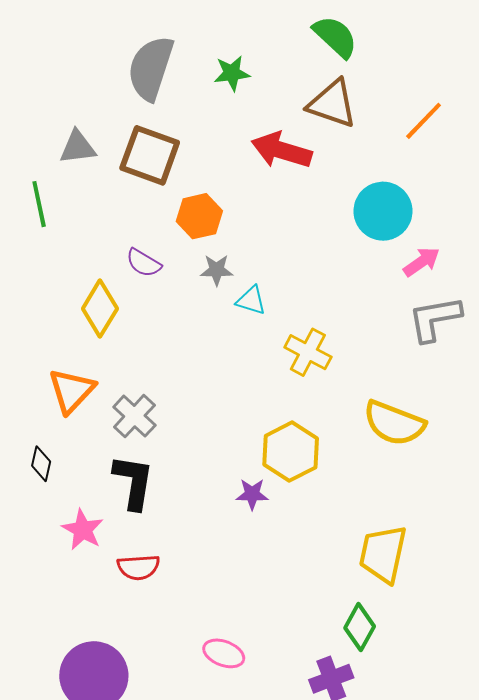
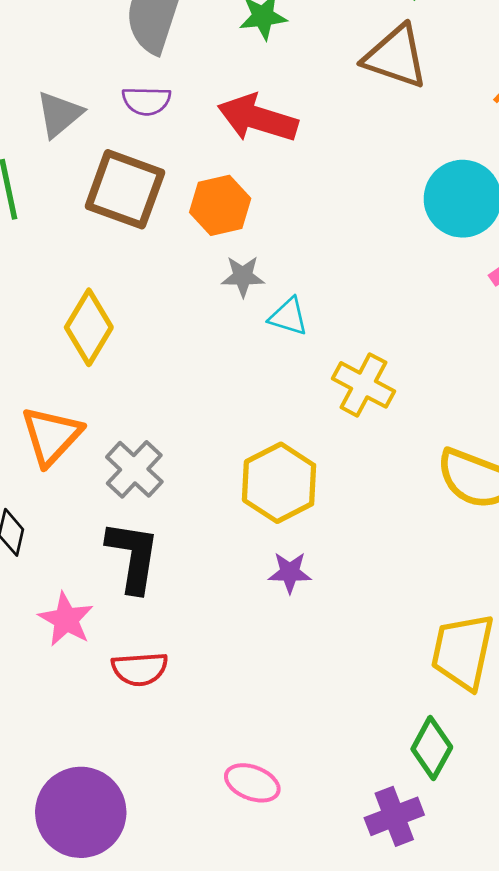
gray triangle: (78, 147) -> (59, 114), turned -33
red arrow: (282, 150) -> (258, 118), moved
brown square: (150, 155) -> (125, 189), moved
purple semicircle: (144, 263) -> (146, 101), moved, turned -30
yellow hexagon: (291, 452) -> (279, 483), moved

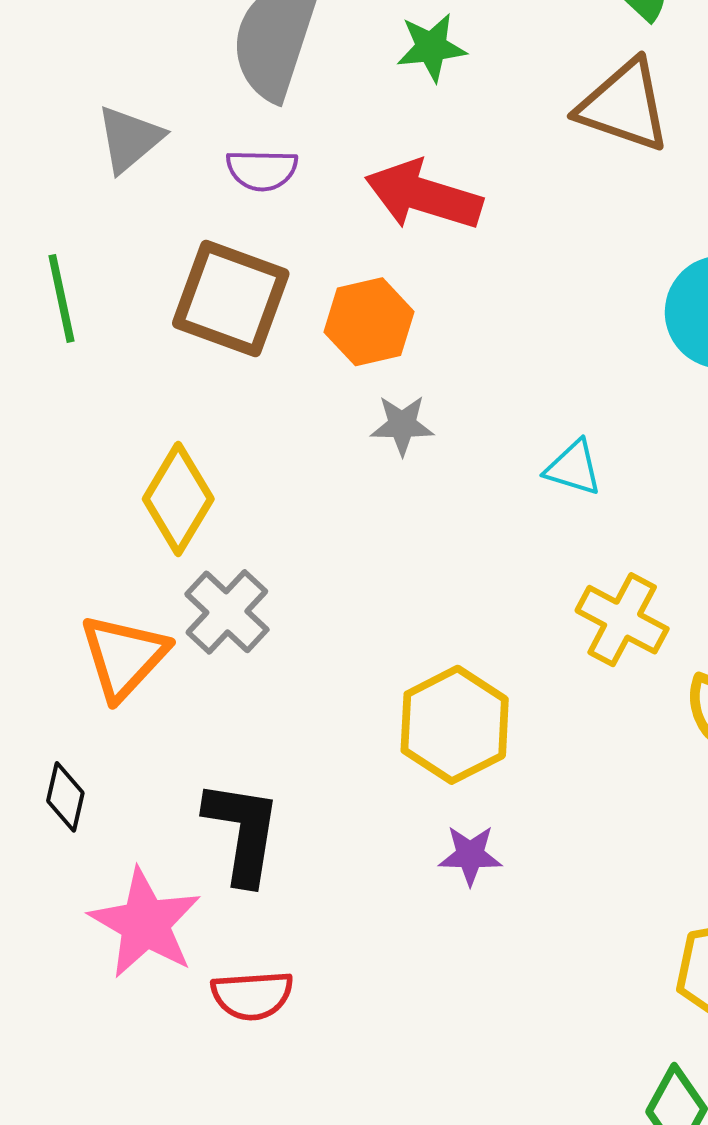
gray triangle: (59, 114) -> (130, 139), moved
cyan triangle: (288, 317) -> (573, 468), moved
yellow cross: (363, 385) -> (622, 620), moved
gray cross: (134, 469) -> (227, 612), moved
pink star: (66, 619) -> (145, 923), size x1.4

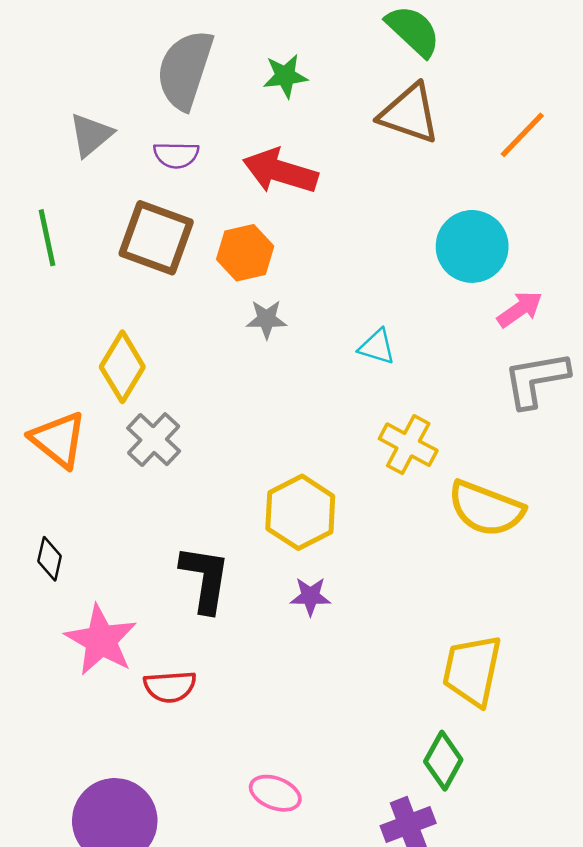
orange triangle: (124, 657) -> (58, 440), moved, turned -34
black L-shape: (242, 832) -> (205, 579), moved

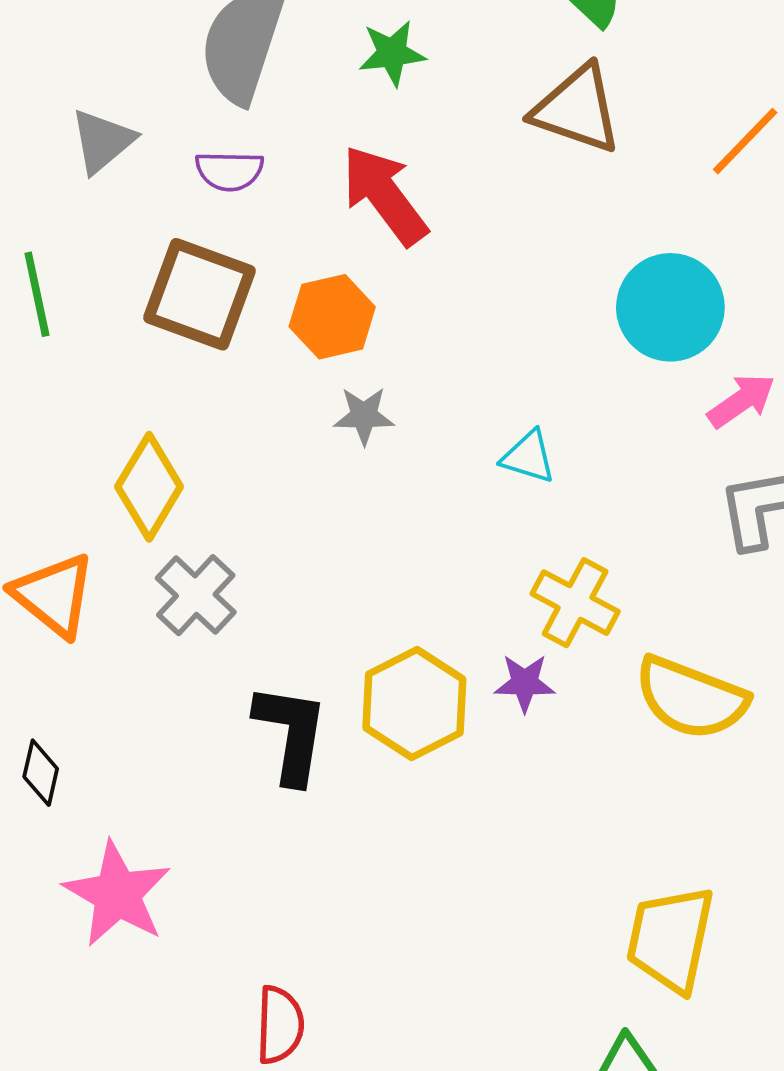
red arrow: (280, 171) -> (384, 195), turned 36
black L-shape: (205, 579) -> (291, 733), moved
purple star: (310, 596) -> (525, 683), moved
red semicircle: (170, 687) -> (280, 1025), moved, turned -84

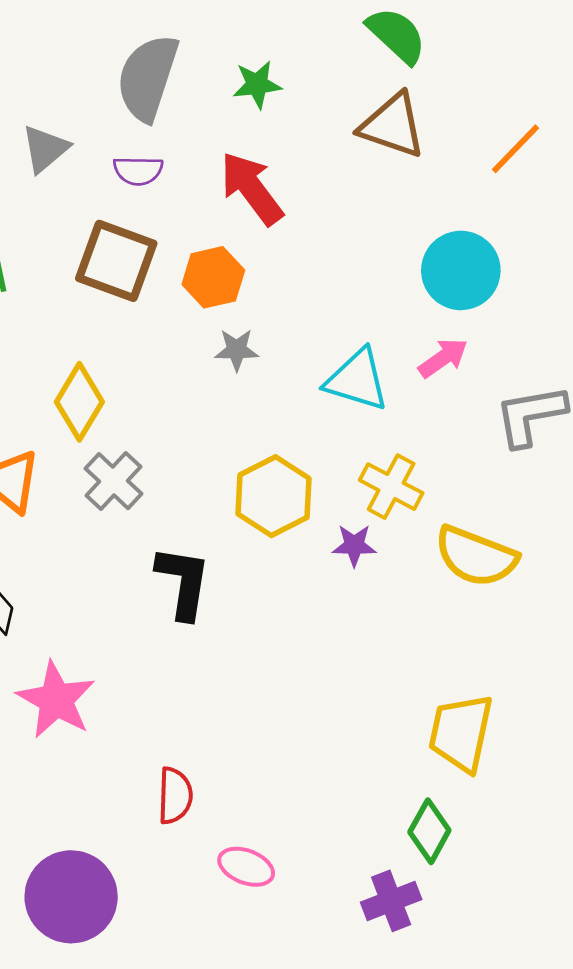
pink arrow: (741, 401) -> (443, 358), moved
cyan triangle: (528, 457) -> (357, 380), size x1.6
yellow hexagon: (414, 703) -> (273, 496), moved

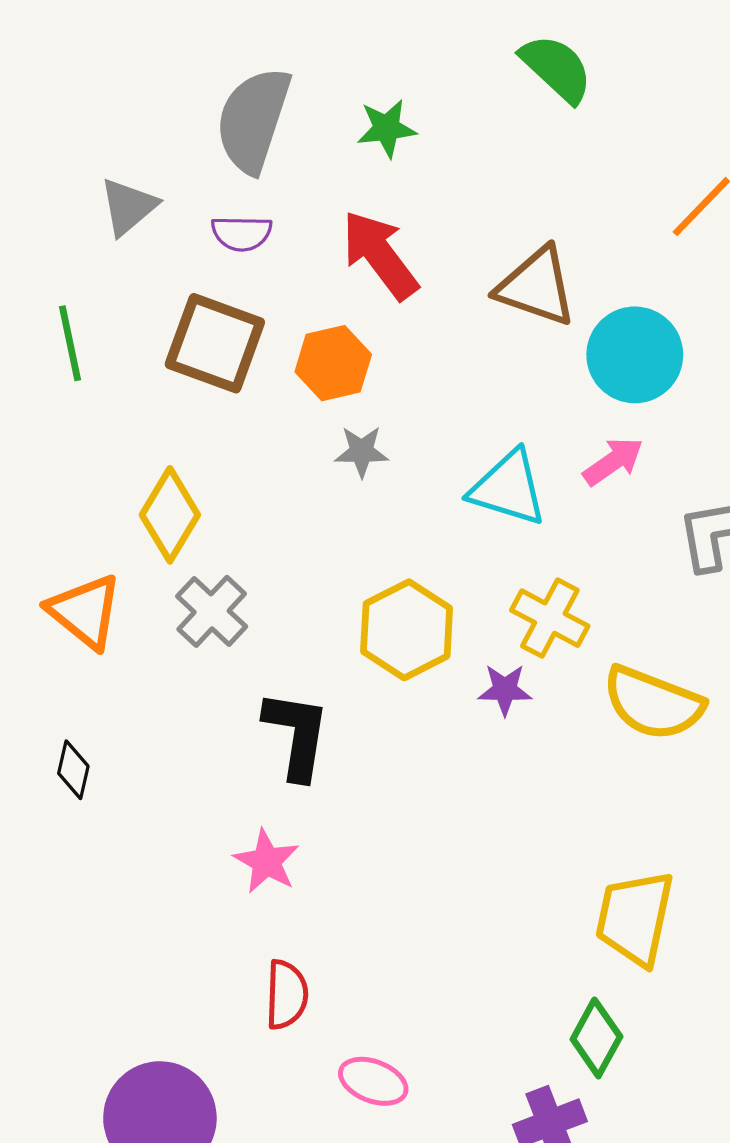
brown triangle: (392, 126) -> (536, 287), moved
pink star: (56, 700) -> (267, 861), moved, size x0.7

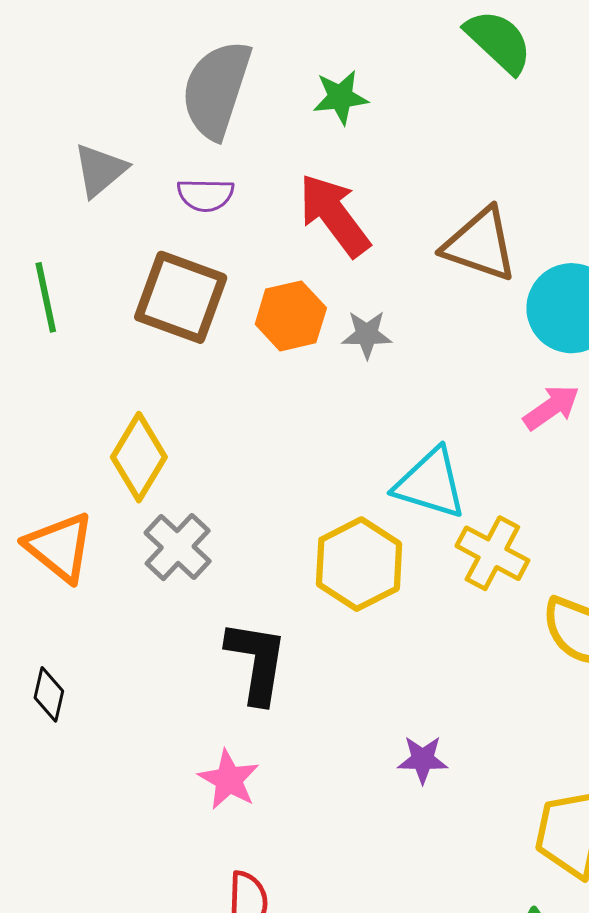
gray star: (362, 452) -> (367, 335), moved
cyan triangle: (508, 488) -> (430, 483), moved
purple star: (505, 690) -> (423, 759), moved

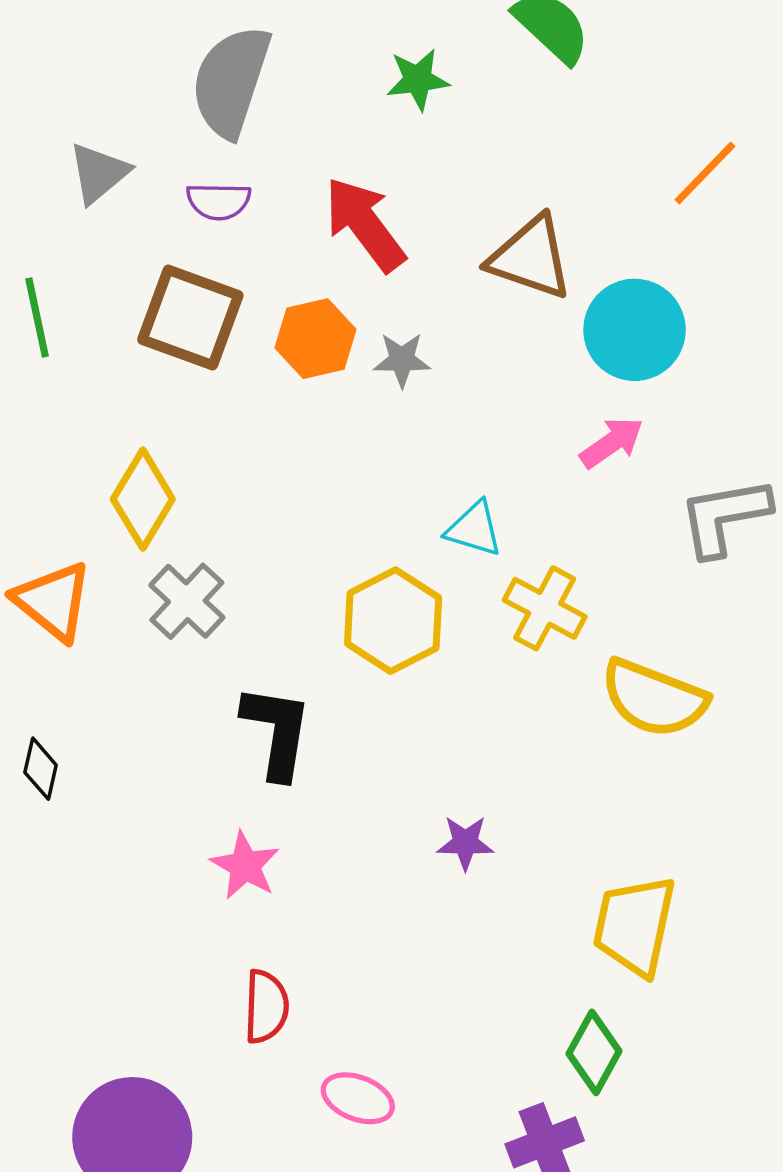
green star: (340, 97) -> (418, 80), moved
cyan triangle: (430, 483) -> (474, 529), size x0.7

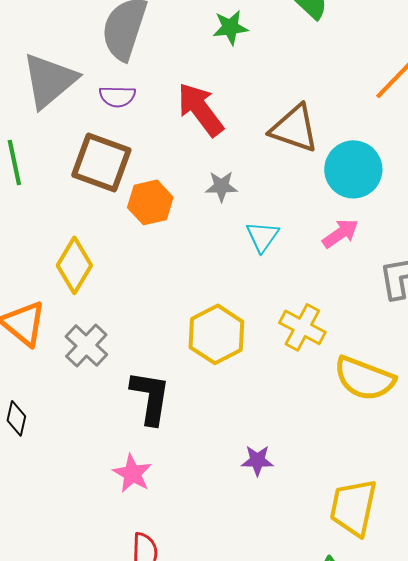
gray triangle: (99, 173) -> (49, 80), size x1.6
orange hexagon: (316, 339) -> (150, 202), moved
cyan triangle: (474, 529) -> (262, 236), moved, turned 48
gray cross: (187, 601) -> (86, 345), moved

